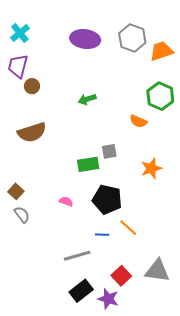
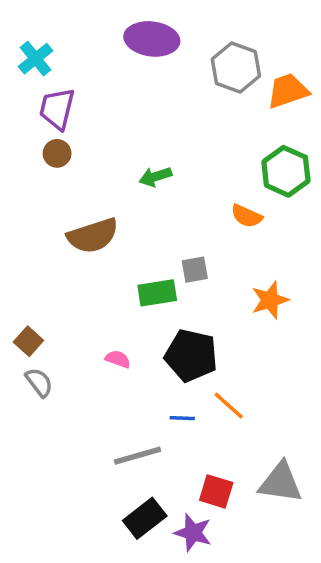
purple ellipse: (85, 39) -> (152, 39), moved
purple trapezoid: (18, 66) -> (57, 109), moved
brown semicircle: (32, 132) -> (93, 236), moved
red square: (121, 276) -> (216, 491), turned -30

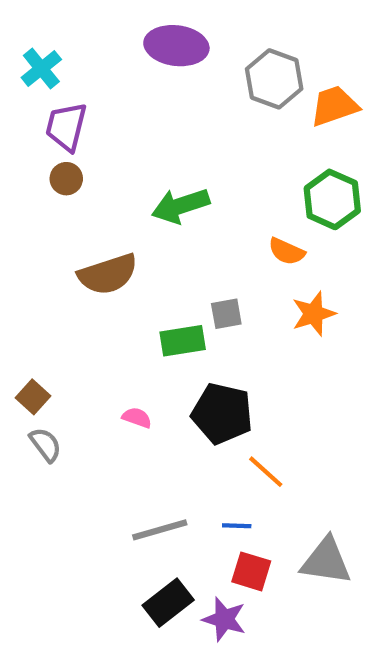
green arrow: (155, 177) -> (181, 206), size x1.5
orange star: (270, 300) -> (314, 314), moved
blue line: (182, 418) -> (237, 526), moved

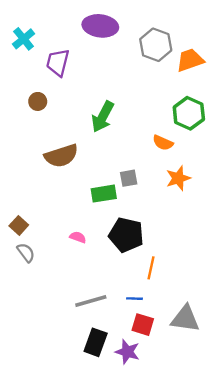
purple trapezoid: (66, 127) -> (58, 62), moved
green arrow: (181, 206) -> (103, 117), turned -44
orange line: (266, 472) -> (151, 268), turned 60
black rectangle: (168, 603) -> (96, 342), turned -32

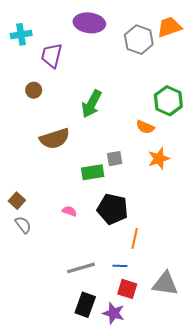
cyan cross: (24, 39) -> (21, 34), turned 30
orange trapezoid: (190, 60) -> (169, 27), moved

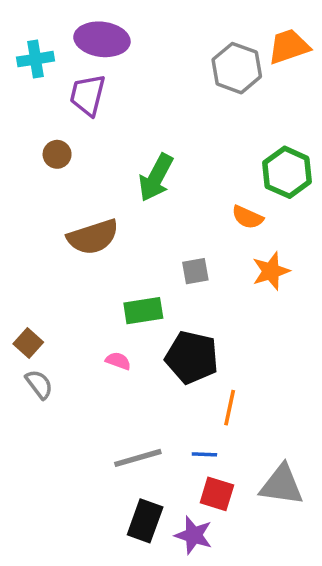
purple ellipse: (89, 23) -> (102, 39), moved
green rectangle: (93, 172) -> (143, 311), moved

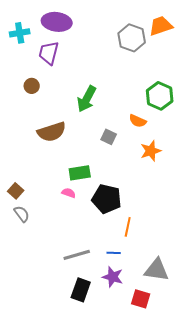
gray square: (195, 271) -> (109, 137), moved, turned 35
pink semicircle: (118, 361) -> (69, 193), moved
red square: (217, 494) -> (141, 299), moved
purple star: (194, 535) -> (113, 277), moved

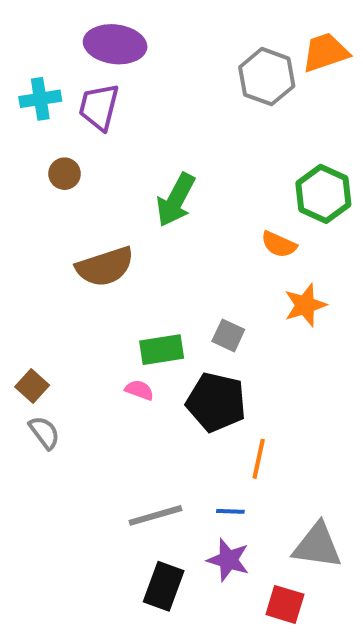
cyan cross: (20, 33) -> (40, 99), moved
gray square: (109, 137) -> (228, 335), moved

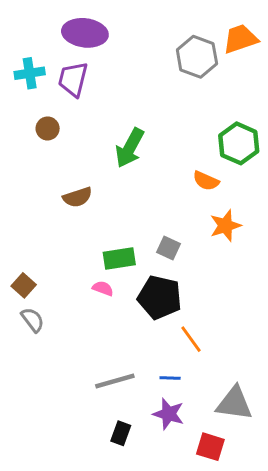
brown semicircle: (105, 267) -> (77, 197), size x0.7
orange line: (259, 459) -> (191, 339), turned -48
black rectangle: (164, 586) -> (121, 433), size x0.7

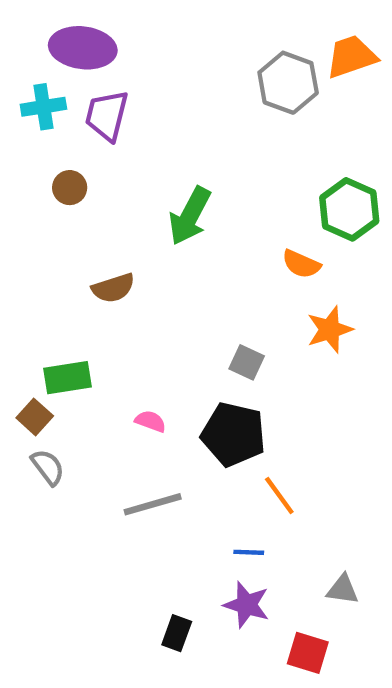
purple ellipse: (85, 33) -> (83, 48), moved
green rectangle: (119, 258) -> (67, 378), moved
gray line: (115, 381) -> (153, 504), moved
gray triangle: (234, 403) -> (343, 589), size x0.6

